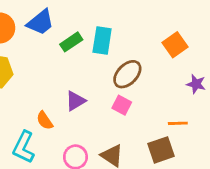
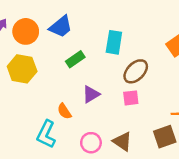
green rectangle: (71, 42) -> (75, 59), moved
pink square: (122, 105) -> (131, 98), turned -35

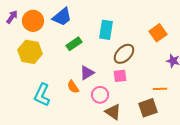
orange semicircle: (64, 111) -> (73, 87), moved
cyan L-shape: (46, 134) -> (42, 95), moved
pink circle: (91, 143) -> (100, 95), moved

